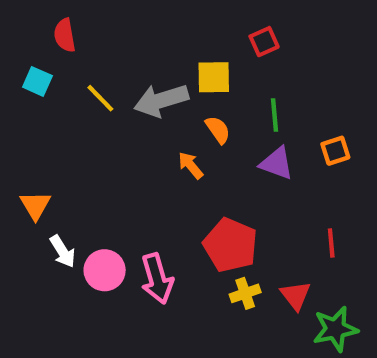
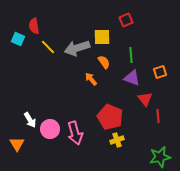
red semicircle: (65, 35) -> (34, 26), moved
orange triangle: (35, 205) -> (17, 144), moved
red triangle: (296, 295) -> (145, 99), moved

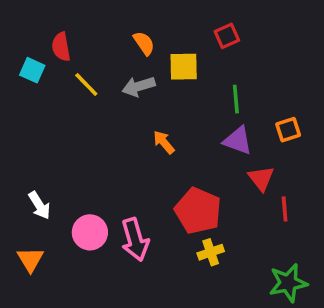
gray arrow: (77, 48) -> (139, 86), size x0.7
orange semicircle: (104, 62) -> (144, 43), moved
white arrow: (30, 120) -> (39, 205), moved

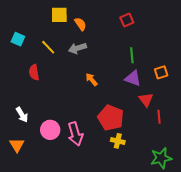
red semicircle: (61, 47) -> (34, 72), moved
yellow square: (184, 67) -> (59, 15), moved
yellow cross: (211, 252) -> (118, 141), turned 32

